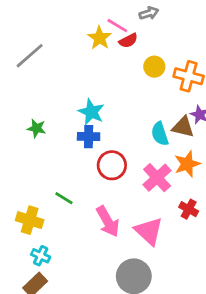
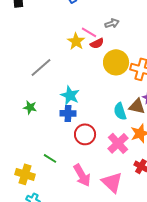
gray line: (30, 56) -> (41, 67), moved
yellow circle: (154, 67) -> (116, 62), size x1.6

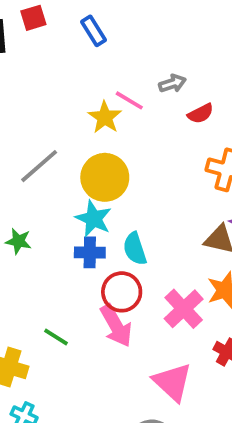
red semicircle: (97, 43) -> (201, 114), moved
yellow circle: (116, 62) -> (105, 177), moved
cyan semicircle: (120, 111) -> (135, 249), moved
pink arrow: (82, 175) -> (116, 326), moved

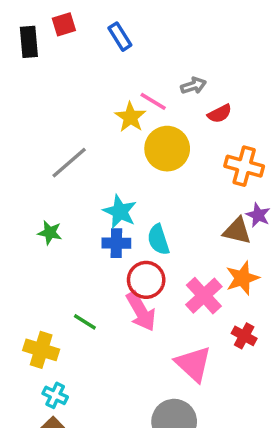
yellow circle: (105, 177) -> (167, 149), moved

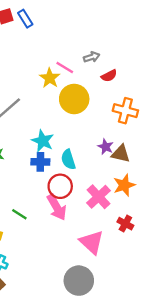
blue rectangle: (120, 37) -> (25, 19), moved
purple star: (258, 215) -> (106, 147), moved

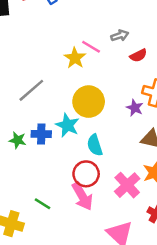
yellow circle: (74, 99) -> (89, 102), moved
purple star: (106, 147) -> (135, 108), moved
blue cross: (40, 162) -> (41, 134), moved

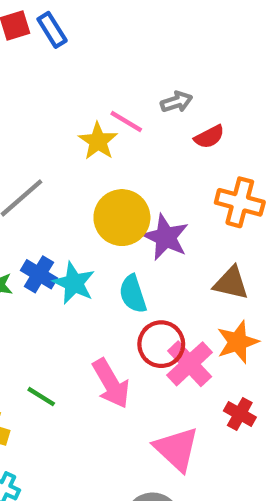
purple star: (135, 108) -> (166, 237), moved, size x1.5
cyan star: (67, 125) -> (74, 283), moved
blue cross: (41, 134) -> (39, 274), turned 30
red circle: (86, 174) -> (161, 344), moved

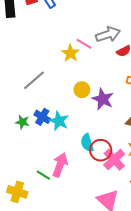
gray arrow: (176, 102) -> (108, 34), size x1.6
yellow circle: (122, 218) -> (82, 90), size x0.6
cyan semicircle: (133, 294) -> (87, 143), moved
pink arrow: (111, 383) -> (60, 165), moved, turned -130

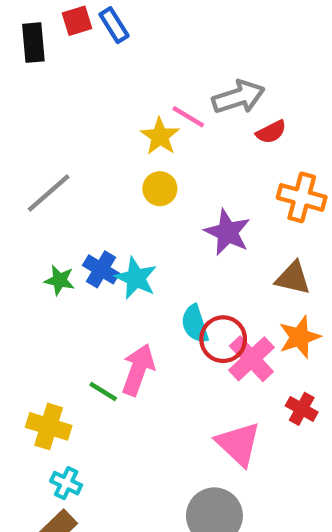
gray line: (34, 80) -> (49, 193), moved
yellow circle: (82, 90) -> (160, 189), moved

